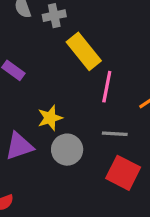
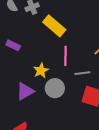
pink line: (107, 87) -> (65, 56), moved

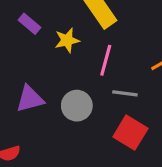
yellow star: (41, 71) -> (67, 40), moved

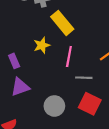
purple rectangle: (30, 24) -> (14, 61), moved, turned 32
gray circle: (77, 106) -> (54, 106), moved

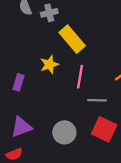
purple rectangle: (14, 61) -> (19, 82), turned 40
purple triangle: (20, 87) -> (21, 127), moved

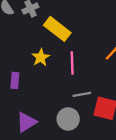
gray line: (97, 100) -> (82, 94), moved

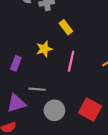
yellow rectangle: (57, 29) -> (66, 27), size x0.6
gray line: (82, 94) -> (37, 89), moved

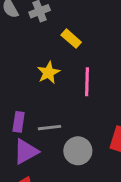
purple rectangle: (16, 63) -> (19, 122), moved

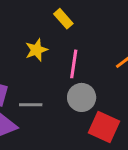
gray circle: (78, 151) -> (82, 97), moved

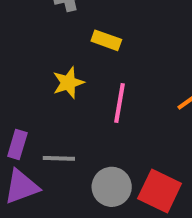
yellow rectangle: (63, 19) -> (106, 40), turned -30
gray circle: (82, 97) -> (112, 187), moved

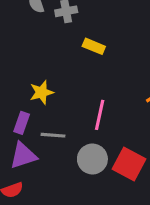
yellow star: (68, 83) -> (42, 92), moved
pink line: (119, 103) -> (100, 115), moved

